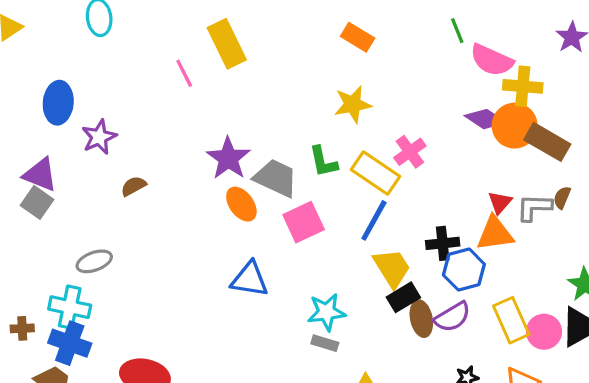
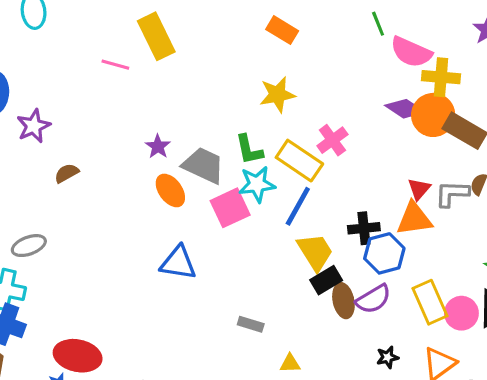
pink line: (184, 73) -> (115, 65), turned -48
purple star: (228, 158) -> (158, 146), size x0.6
cyan star: (326, 312) -> (257, 184), moved

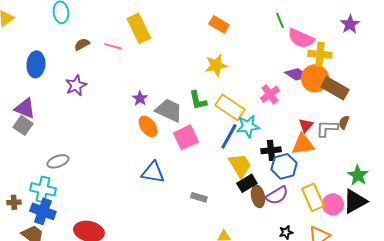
purple star: (34, 126) -> (76, 85), moved
pink cross: (332, 140) -> (270, 94), moved
brown semicircle: (67, 173) -> (82, 44), moved
cyan star: (257, 184) -> (248, 126), moved
gray rectangle: (251, 324) -> (199, 197), moved

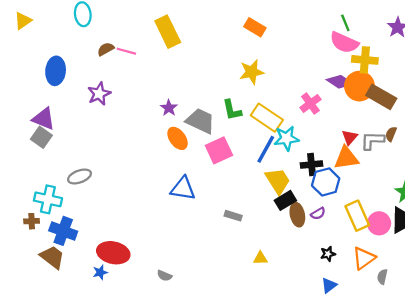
green line: (280, 20) -> (345, 23), moved
pink line: (113, 46) -> (126, 51), moved
cyan cross: (43, 189) -> (48, 199), moved
purple semicircle: (277, 195) -> (318, 214), size x0.6

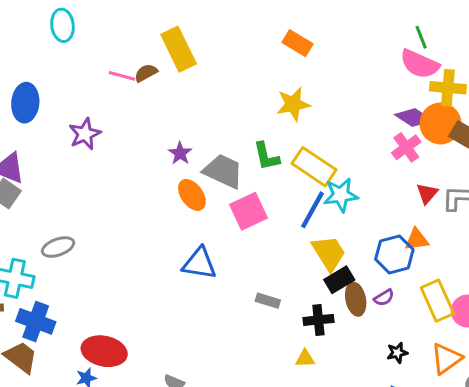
brown semicircle: (106, 49) -> (146, 73), moved
pink cross: (310, 104) -> (406, 147), moved
orange triangle: (346, 158) -> (417, 240), moved, size x0.7
black cross: (312, 165) -> (318, 320), moved

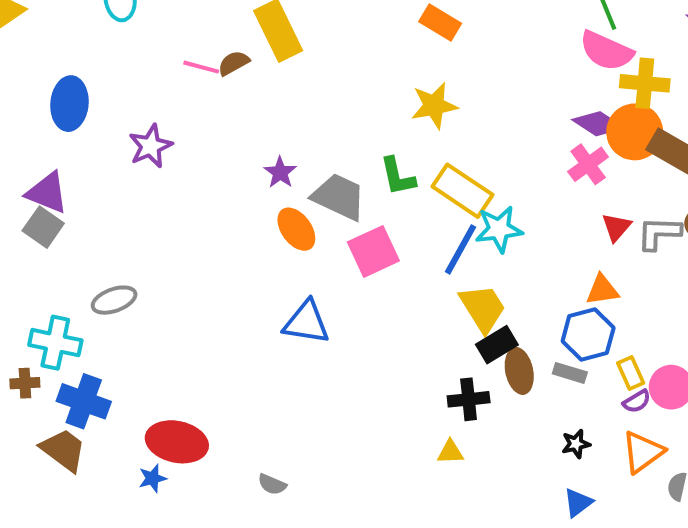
blue hexagon: (394, 254) -> (588, 334), moved
purple semicircle: (384, 298) -> (637, 401), moved
gray rectangle: (268, 301) -> (570, 373), moved
yellow rectangle: (437, 301) -> (631, 373), size x0.6

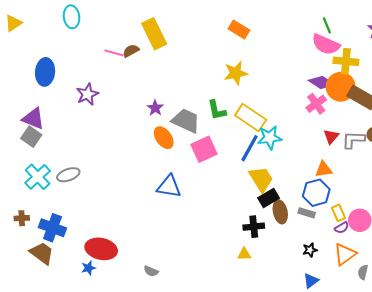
cyan cross: (55, 343) -> (38, 177), moved, turned 35

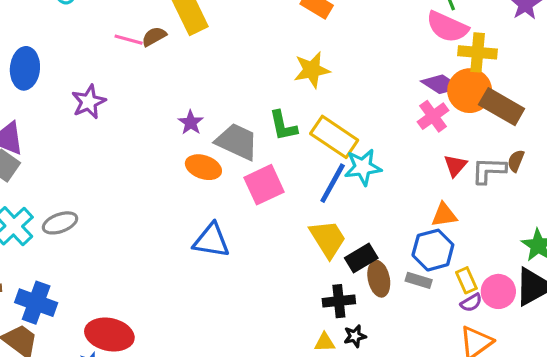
orange ellipse: (164, 138) -> (203, 167), turned -35
yellow trapezoid: (261, 179) -> (328, 239), moved
black star: (310, 250) -> (355, 336), moved

